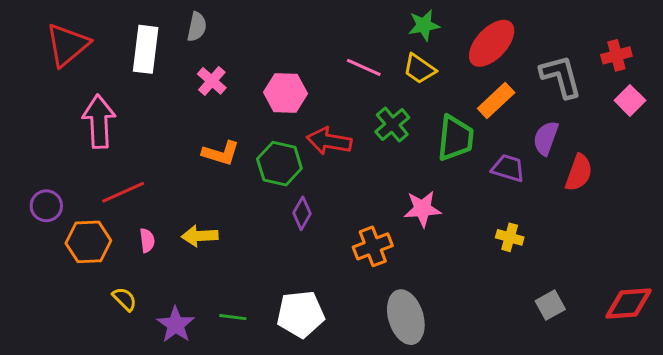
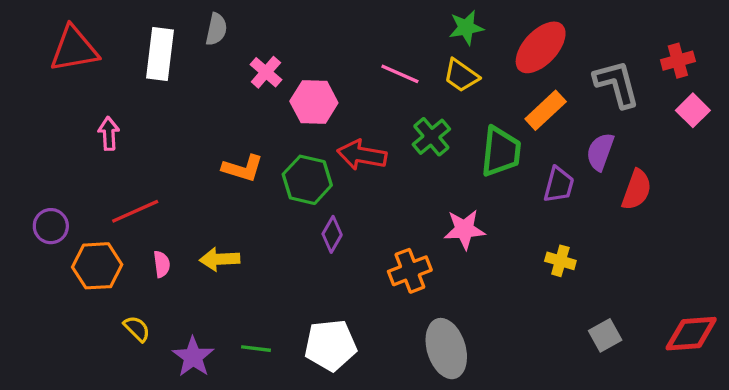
red triangle: (67, 45) -> (74, 49), turned 30
pink cross: (212, 81) -> (266, 72), moved
pink arrow: (99, 122) -> (109, 133), size x0.6
purple trapezoid: (508, 168) -> (559, 185), turned 88

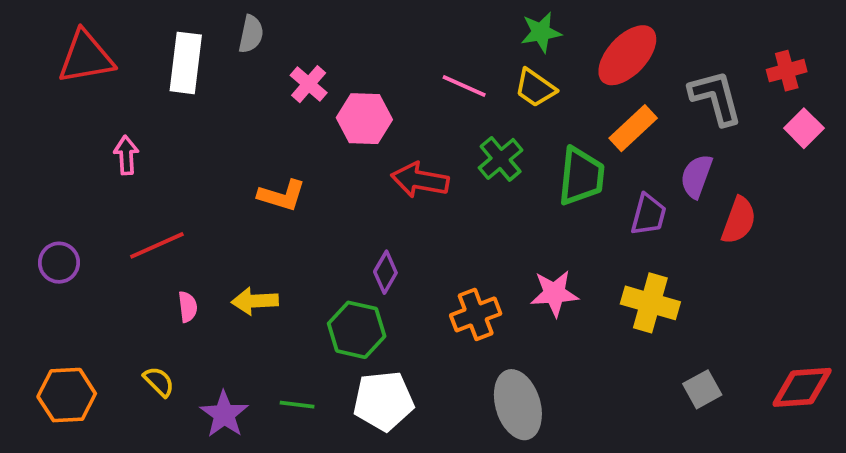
green hexagon: (307, 180) -> (357, 330), moved
pink star: (464, 229) -> (554, 293), moved
yellow cross: (560, 261) -> (650, 303), size x1.6
orange hexagon: (97, 266) -> (67, 395), moved

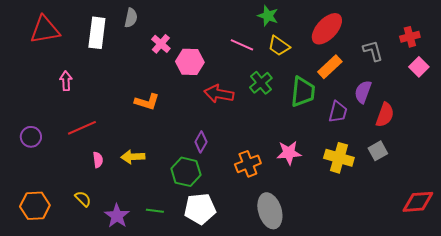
green star: (541, 32) -> (268, 16), moved, turned 30
gray L-shape: (716, 97) -> (373, 51), size x0.7
gray square: (702, 389) -> (378, 151), moved

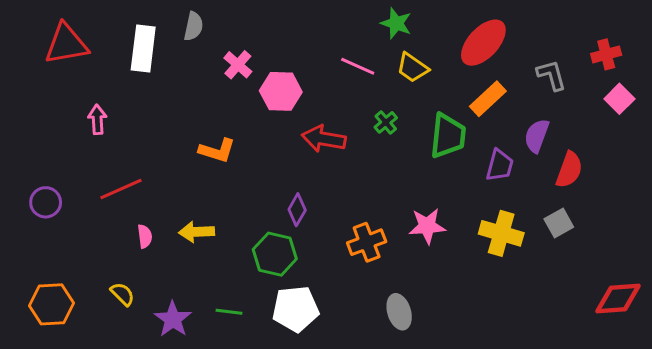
green cross: (261, 83) -> (386, 122), size x0.7
gray ellipse: (270, 211) -> (399, 312), size x0.7

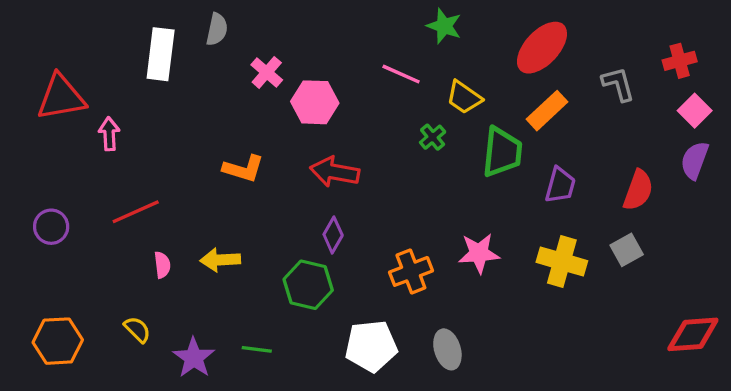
red triangle: (66, 44) -> (61, 97), moved
yellow trapezoid: (412, 68) -> (464, 97), moved
purple semicircle: (537, 136) -> (695, 160), moved
red arrow: (324, 139) -> (335, 172), moved
white pentagon: (296, 309) -> (371, 346), moved

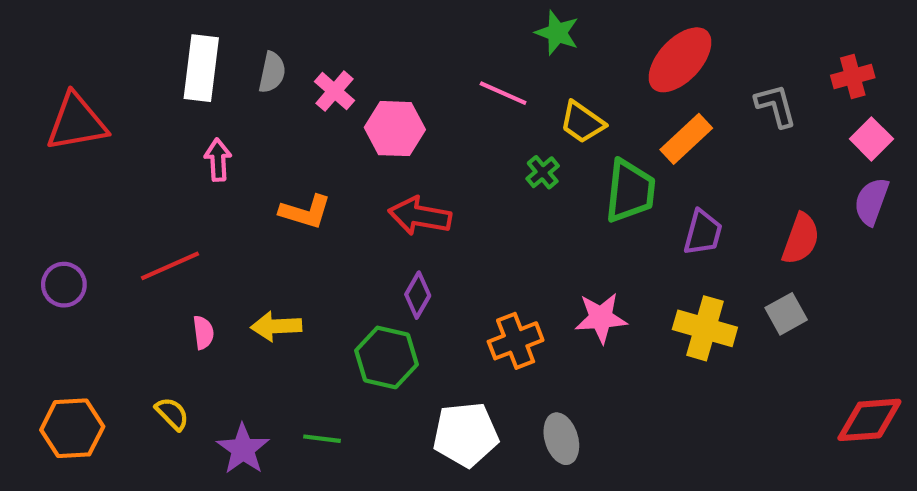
gray semicircle: (217, 29) -> (272, 72), moved
pink arrow: (109, 134) -> (218, 160), moved

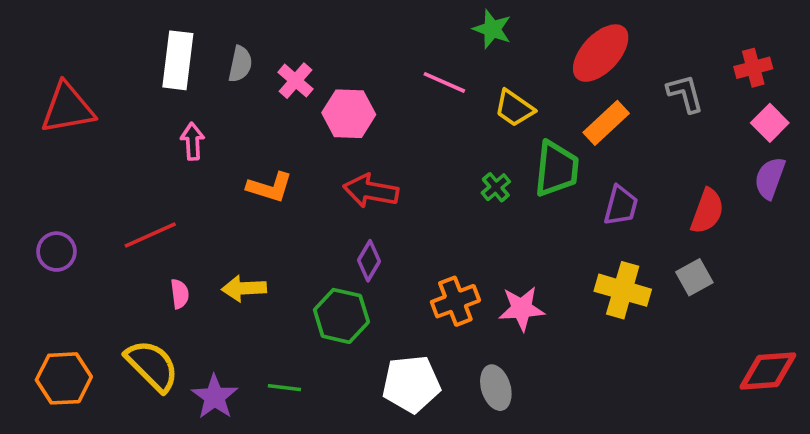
green cross: (543, 172) -> (496, 187), moved
pink star: (601, 318) -> (522, 309), moved
yellow semicircle: (172, 414) -> (152, 366), size x1.8

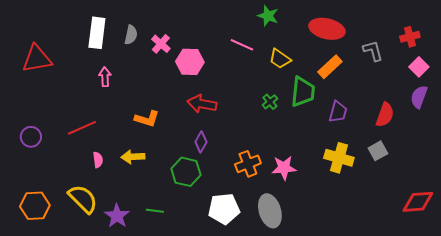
red ellipse: (601, 53) -> (327, 29), turned 60
orange L-shape: (270, 187) -> (147, 119), moved
gray ellipse: (496, 388) -> (270, 211), size x1.4

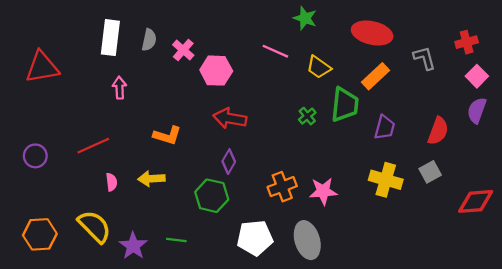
red diamond: (418, 202) -> (476, 201), moved

